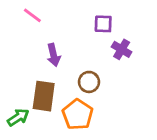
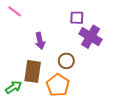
pink line: (32, 15) -> (15, 11), moved
purple cross: (122, 49) -> (91, 37), size x1.5

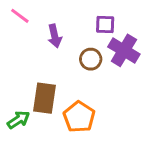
purple arrow: (40, 41) -> (55, 36), moved
brown circle: (66, 61) -> (91, 59), moved

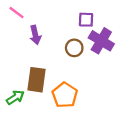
purple arrow: (55, 36) -> (35, 35), moved

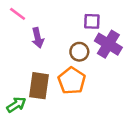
orange pentagon: (65, 95) -> (72, 81), moved

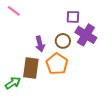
purple arrow: (38, 38) -> (40, 44), moved

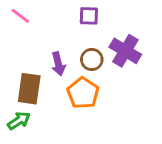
purple square: (73, 17) -> (89, 16), moved
brown rectangle: (31, 68) -> (29, 89), moved

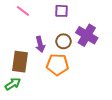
pink line: (20, 16) -> (23, 11), moved
orange pentagon: (83, 93) -> (57, 65), turned -30

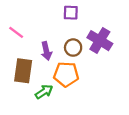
pink line: (23, 11) -> (16, 32), moved
green arrow: (13, 84) -> (44, 92), moved

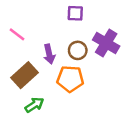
brown rectangle: (23, 71) -> (24, 75), turned 40
green arrow: (44, 92) -> (34, 105), moved

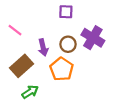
orange pentagon: (70, 79) -> (62, 69), turned 30

